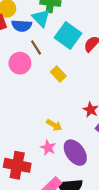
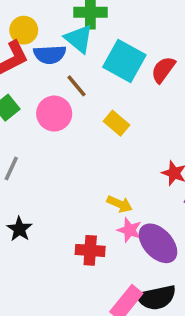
pink star: (48, 148) -> (130, 230), moved
red cross: (17, 165) -> (90, 250), moved, size x0.7

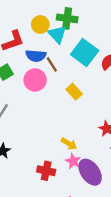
yellow circle: (24, 30) -> (40, 24), moved
blue semicircle: (50, 54) -> (36, 56), moved

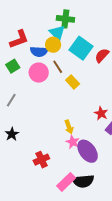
yellow circle: (40, 24) -> (53, 45), moved
brown line: (52, 64) -> (58, 67), moved
yellow arrow: (69, 144) -> (69, 127), turned 40
red cross: (46, 171) -> (41, 160), moved, turned -35

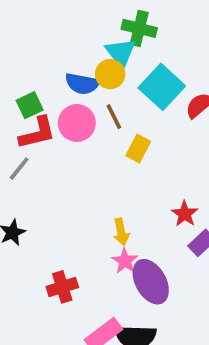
red L-shape: (19, 39) -> (37, 133), moved
yellow rectangle: (73, 82) -> (138, 148), turned 64

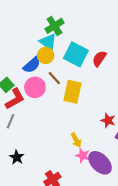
green cross: (139, 28) -> (54, 26), turned -30
blue semicircle: (82, 84) -> (32, 65), turned -36
yellow rectangle: (138, 148) -> (73, 92), size x1.5

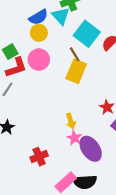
yellow circle: (46, 55) -> (39, 33), moved
blue semicircle: (32, 65) -> (38, 17), moved
brown line: (54, 78) -> (75, 54), moved

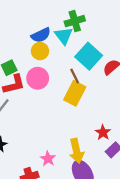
yellow arrow: (71, 121) -> (76, 151), moved, size x1.5
pink star: (74, 138) -> (48, 159), moved

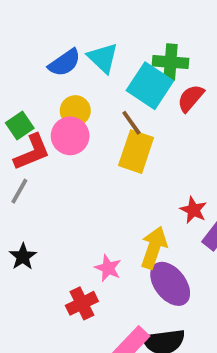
green cross: (75, 21) -> (171, 62), moved, turned 30
yellow circle: (40, 51) -> (75, 111), moved
yellow arrow: (76, 151) -> (154, 248), turned -140

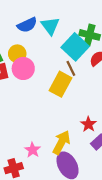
yellow circle: (75, 111) -> (17, 54), moved
brown line: (131, 123) -> (71, 68), moved

